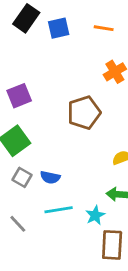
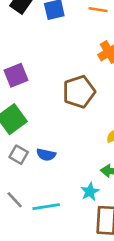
cyan line: (59, 210) -> (46, 207), moved

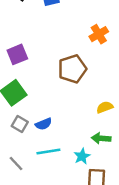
blue semicircle: (46, 155) -> (44, 124), turned -35
cyan line: (46, 207) -> (48, 151), moved

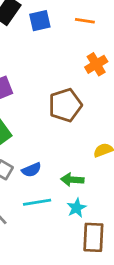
green arrow: (101, 138) -> (72, 180), moved

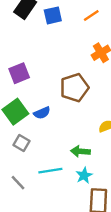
orange line: (85, 21) -> (91, 15), turned -42
blue semicircle: (31, 170) -> (42, 113), moved

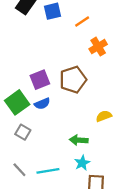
orange line: (91, 15) -> (82, 21), moved
purple square: (19, 73) -> (40, 80), moved
cyan line: (50, 171) -> (48, 171), moved

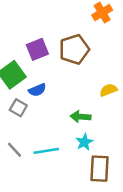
blue semicircle: (42, 104) -> (37, 90), moved

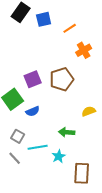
gray square: (18, 108) -> (18, 136), moved
cyan star: (84, 142) -> (59, 156), moved
cyan line: (46, 151) -> (38, 147), moved

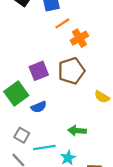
orange line: (70, 28) -> (62, 23), moved
orange cross: (84, 50) -> (79, 38), moved
yellow semicircle: (89, 111) -> (102, 97), moved, turned -128

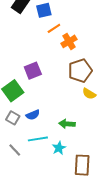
brown pentagon: (71, 71) -> (80, 71), moved
blue semicircle: (39, 107) -> (33, 115), moved
gray square: (22, 135) -> (13, 118), moved

